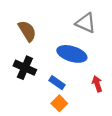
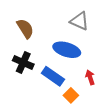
blue rectangle: (57, 83) -> (53, 76), size x1.5
orange square: (59, 103) -> (71, 95), moved

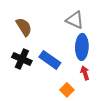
blue ellipse: (67, 50) -> (82, 47), moved, turned 75
blue rectangle: (53, 76) -> (50, 60), moved

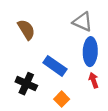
black cross: (22, 59) -> (26, 84), moved
orange square: (67, 90) -> (62, 99), moved

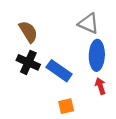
black cross: (26, 84) -> (28, 62), moved
orange square: (62, 99) -> (66, 106), turned 32

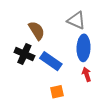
brown semicircle: (28, 32) -> (37, 31), moved

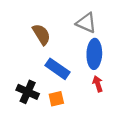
black cross: (24, 54) -> (28, 92), moved
orange square: (57, 92) -> (56, 99), moved

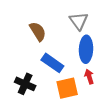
gray triangle: (86, 23) -> (79, 21), turned 30
orange square: (56, 99) -> (67, 88), moved, size x1.5

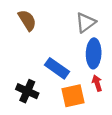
gray triangle: (79, 21) -> (86, 23), turned 30
brown semicircle: (38, 31) -> (27, 20), moved

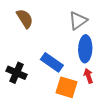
black cross: (27, 91) -> (16, 73), moved
orange square: (73, 96) -> (66, 87), turned 30

